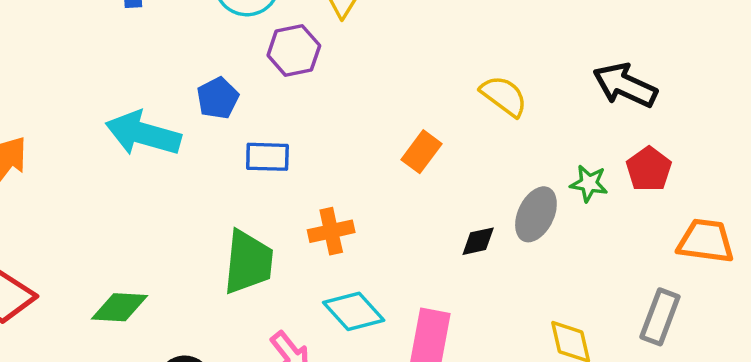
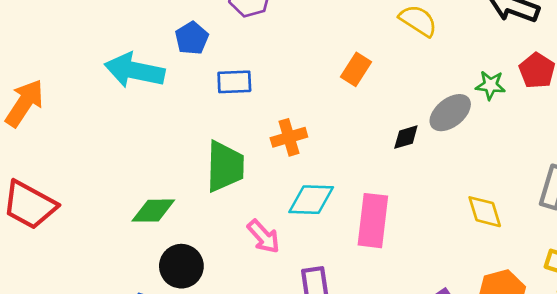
gray ellipse: (536, 214) -> (450, 113), turned 30
green diamond: (119, 307) -> (153, 211), moved
cyan diamond: (354, 311) -> (311, 200), turned -42

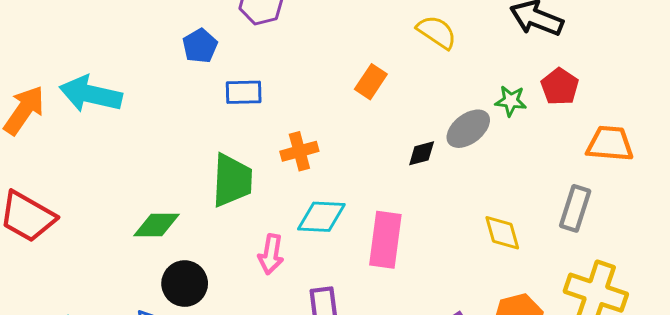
cyan arrow: (135, 70) -> (91, 94), moved
pink arrow: (264, 236) -> (271, 254), turned 51

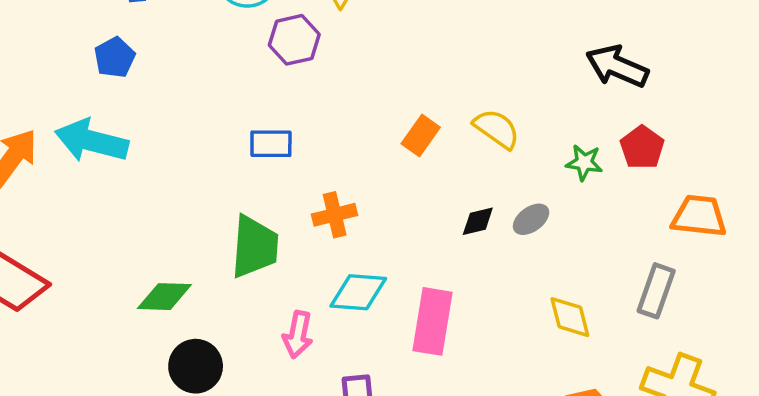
yellow semicircle: (437, 32) -> (497, 129), moved
blue pentagon: (200, 46) -> (115, 57), moved
gray ellipse: (468, 129) -> (531, 219), moved, size x0.7

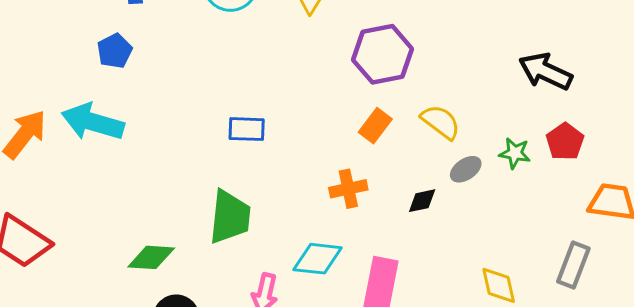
purple hexagon: (294, 40) -> (383, 54), moved, size x1.4
orange cross: (335, 215) -> (348, 189), moved
gray ellipse: (531, 219) -> (466, 169), moved

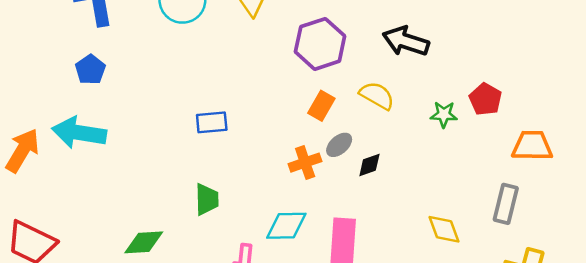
black arrow: (546, 71) -> (406, 41), moved
gray ellipse: (466, 169) -> (339, 145), moved
green trapezoid: (230, 217) -> (207, 199), size x0.7

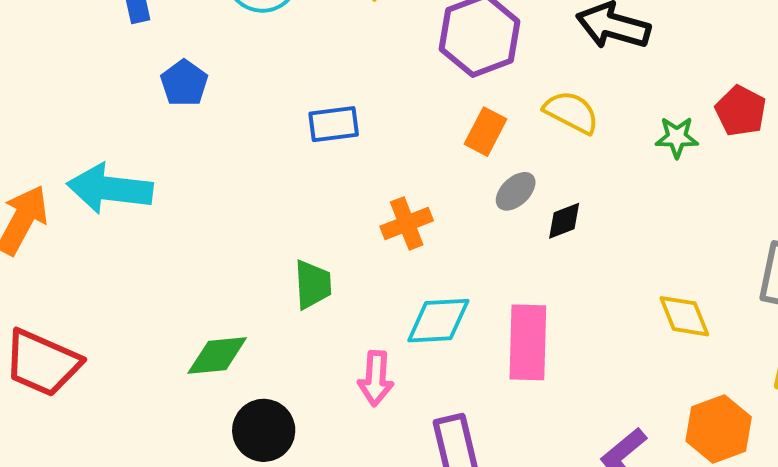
blue pentagon: (90, 70) -> (184, 83), moved
blue rectangle: (212, 122) -> (334, 124), moved
orange cross: (305, 163) -> (407, 223), moved

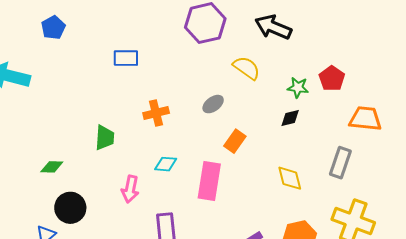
orange rectangle: (486, 132) -> (235, 141), moved
black diamond: (564, 221) -> (290, 118), moved
cyan diamond: (438, 321) -> (166, 164), size x0.7
green diamond: (217, 355) -> (52, 167), size x0.7

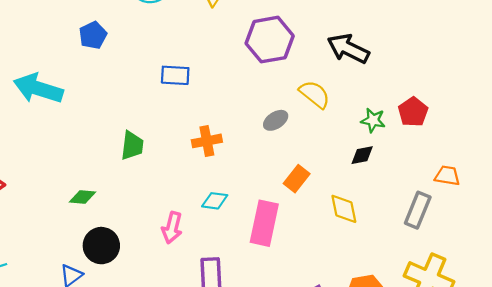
gray ellipse: (213, 104) -> (276, 120), moved
orange trapezoid: (365, 119) -> (447, 176), moved, size x0.7
green trapezoid: (105, 138) -> (132, 145), moved
yellow diamond: (290, 178) -> (344, 209), moved

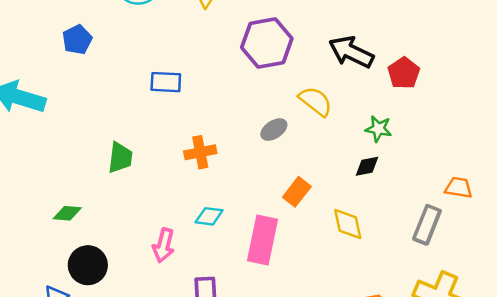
red pentagon: (413, 112) -> (404, 73), moved

